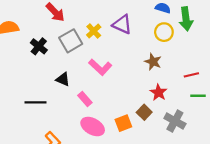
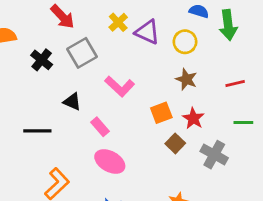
yellow cross: (94, 31) -> (118, 22), moved
yellow circle: (164, 32) -> (185, 42), moved
red line: (191, 75) -> (235, 84), moved
orange square: (123, 123) -> (161, 113), moved

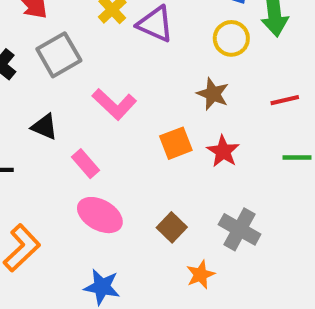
yellow circle: (185, 42) -> (231, 38), moved
brown square: (175, 143) -> (172, 227), moved
gray cross: (214, 155) -> (240, 229), moved

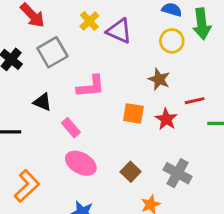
red line: (285, 100) -> (195, 101), moved
pink L-shape: (114, 104) -> (91, 86), turned -48
orange square: (176, 143) -> (133, 113), turned 30

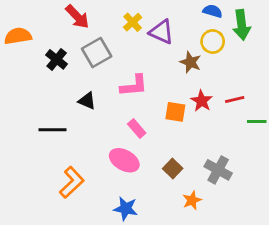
brown star: (159, 79) -> (191, 62), moved
red star: (166, 119) -> (202, 101), moved
pink rectangle: (71, 128) -> (137, 128), moved

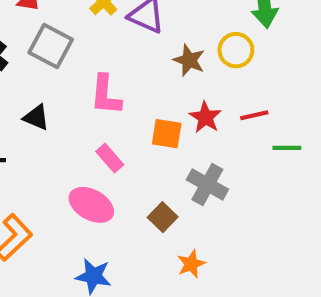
yellow circle: (213, 42) -> (236, 50), moved
gray square: (97, 53) -> (51, 46), turned -32
pink L-shape: (134, 86) -> (106, 95), turned 100
gray cross: (218, 170) -> (207, 185), moved

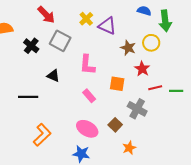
red line: (254, 115) -> (155, 88), moved
red star: (205, 117) -> (142, 69), moved
pink ellipse: (91, 205) -> (87, 129), moved

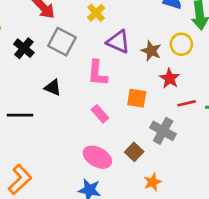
purple triangle: (107, 26) -> (118, 42), moved
orange L-shape: (42, 135) -> (20, 179), moved

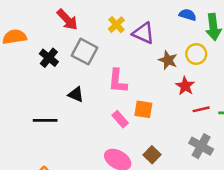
purple triangle: (118, 42) -> (143, 33), moved
orange square: (137, 98) -> (143, 109), moved
gray cross: (163, 131) -> (201, 146), moved

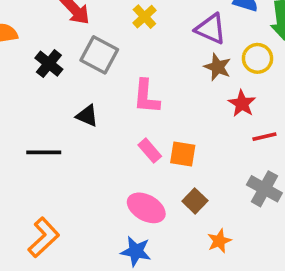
purple triangle: (143, 33) -> (211, 29), moved
orange square: (143, 109) -> (183, 154), moved

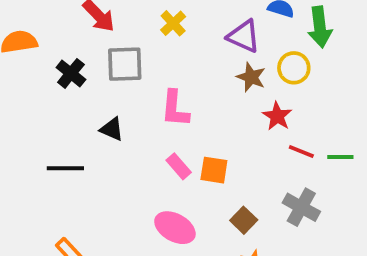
gray square: (99, 55) -> (125, 64), turned -30
red line: (264, 137) -> (301, 151), turned 35
brown square: (195, 201) -> (244, 220), moved

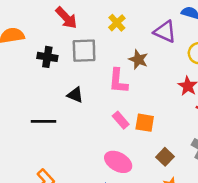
black cross: (71, 73) -> (47, 57), turned -30
brown star: (251, 77) -> (138, 59), moved

